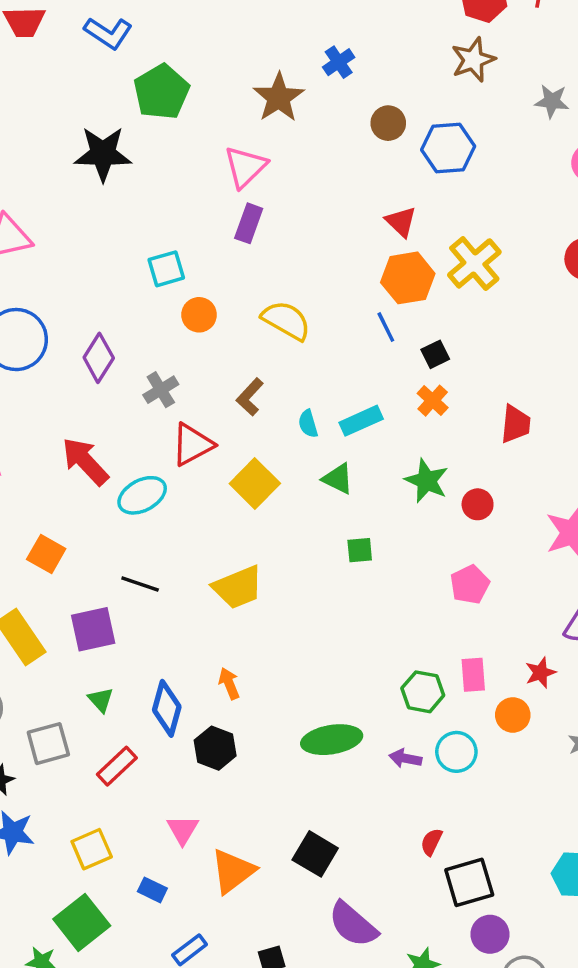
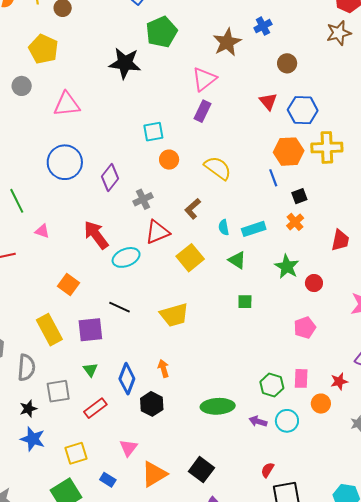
blue hexagon: (448, 148) -> (303, 110), moved
red triangle: (401, 222) -> (268, 101), moved
yellow cross: (474, 263) -> (327, 147), turned 32

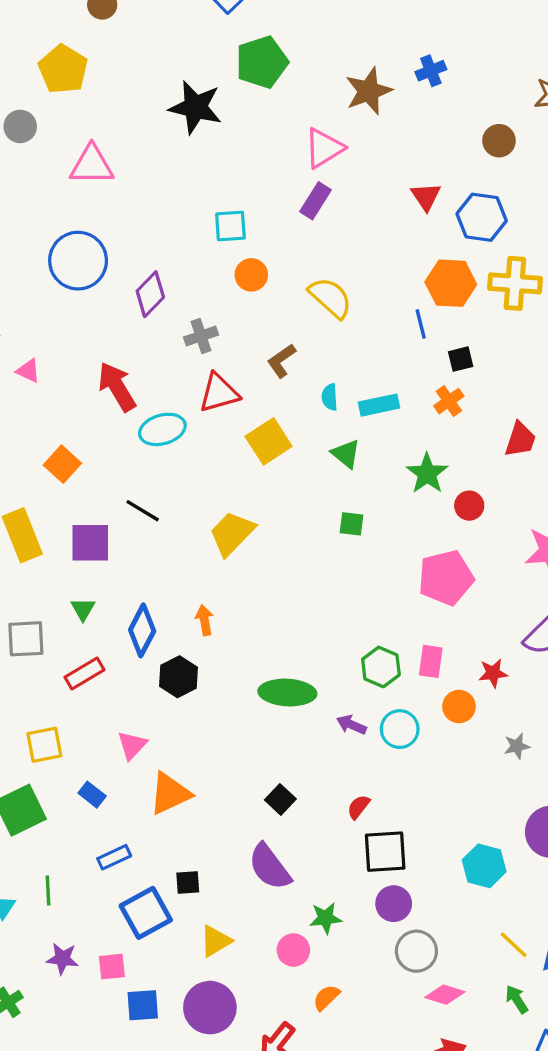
brown circle: (287, 63) -> (499, 141), moved
yellow trapezoid: (174, 315) -> (232, 533), turned 144
pink pentagon: (305, 328) -> (446, 578), size x1.5
black square: (201, 470) -> (280, 799), moved, size x0.7

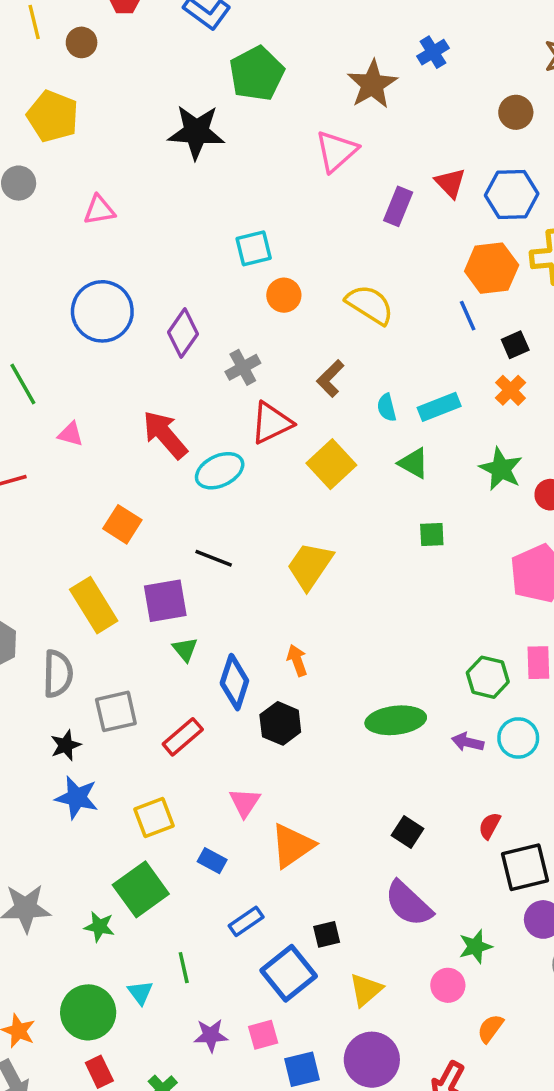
pink triangle: (92, 165) -> (99, 210), size x0.7
purple rectangle: (316, 201) -> (398, 206), moved
green triangle: (83, 609) -> (185, 649), moved

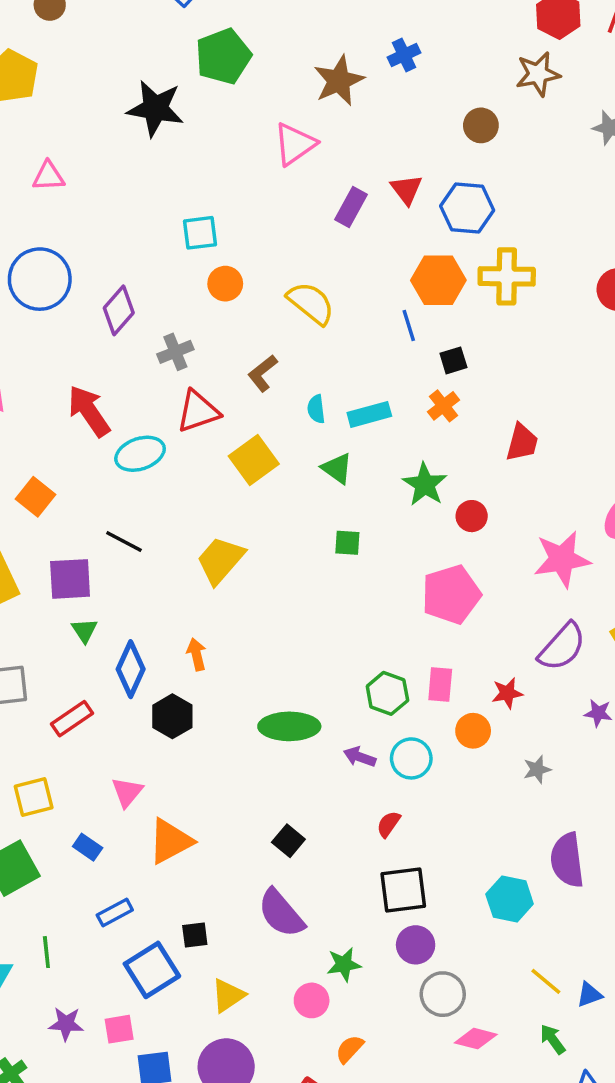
red semicircle: (490, 826) -> (388, 824), moved

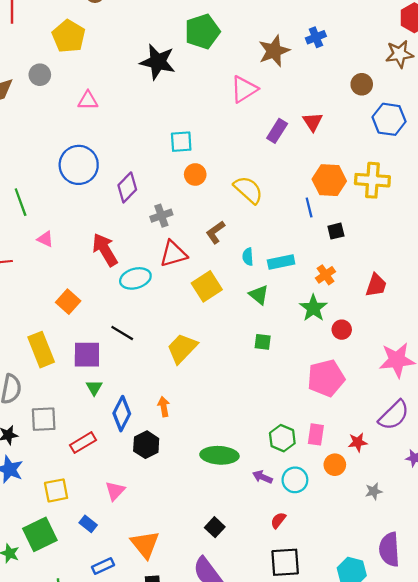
blue hexagon: (467, 208) -> (389, 119), moved
orange cross: (443, 406) -> (326, 275), moved
orange triangle: (170, 841) -> (145, 544), moved, turned -44

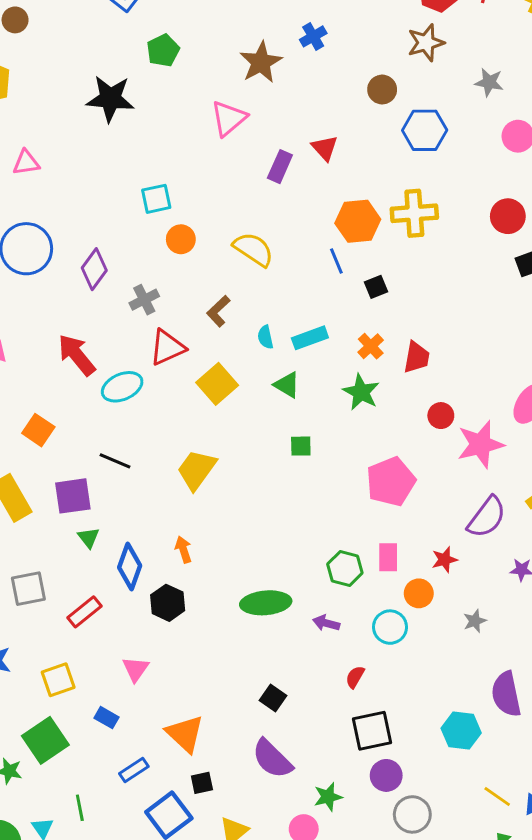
green pentagon: (202, 31) -> (163, 50), size x0.7
red trapezoid: (376, 285) -> (417, 357), moved
red circle: (342, 330) -> (441, 416), moved
cyan circle: (295, 480) -> (390, 627), moved

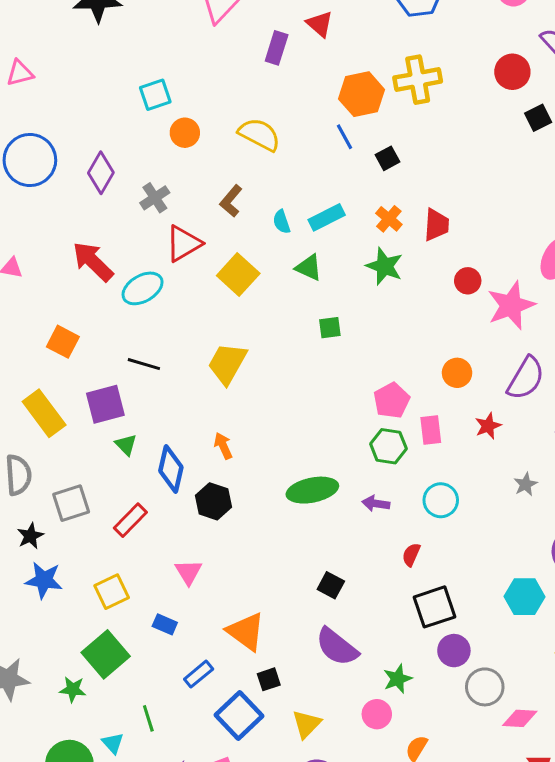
pink pentagon: (391, 482) -> (392, 400), moved, size x0.7
orange circle: (419, 593) -> (457, 373), moved

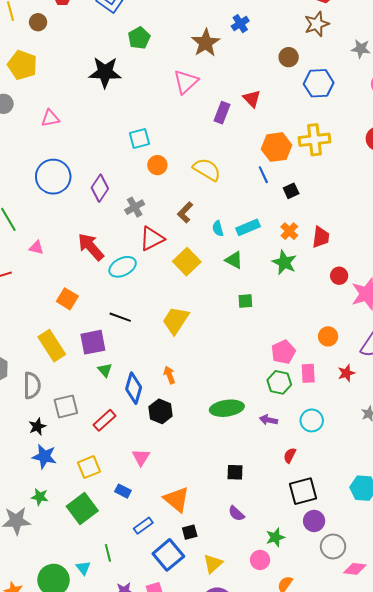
black square: (331, 585) -> (235, 472), turned -30
purple semicircle: (337, 647) -> (236, 513), size x0.6
green star: (73, 689) -> (40, 497), moved

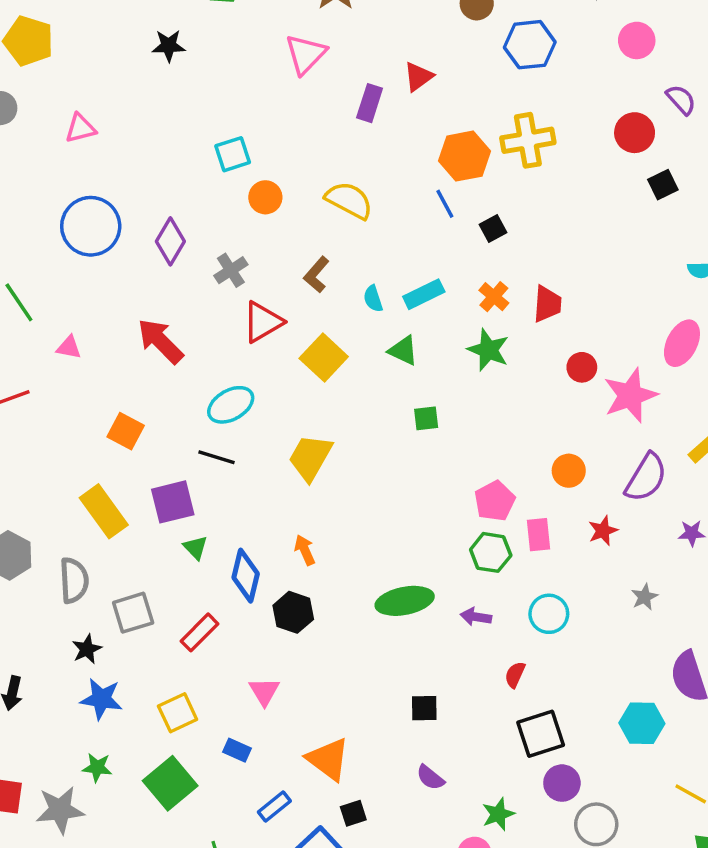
black star: (105, 72) -> (169, 46), size x0.6
red triangle: (252, 99) -> (418, 77), turned 42
cyan ellipse: (123, 267) -> (231, 405), moved

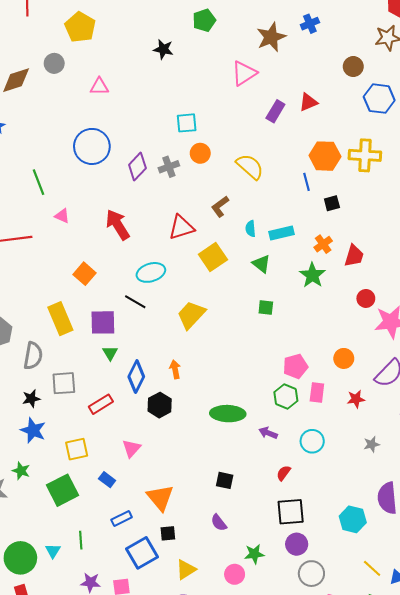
gray cross: (231, 270) -> (169, 167), moved

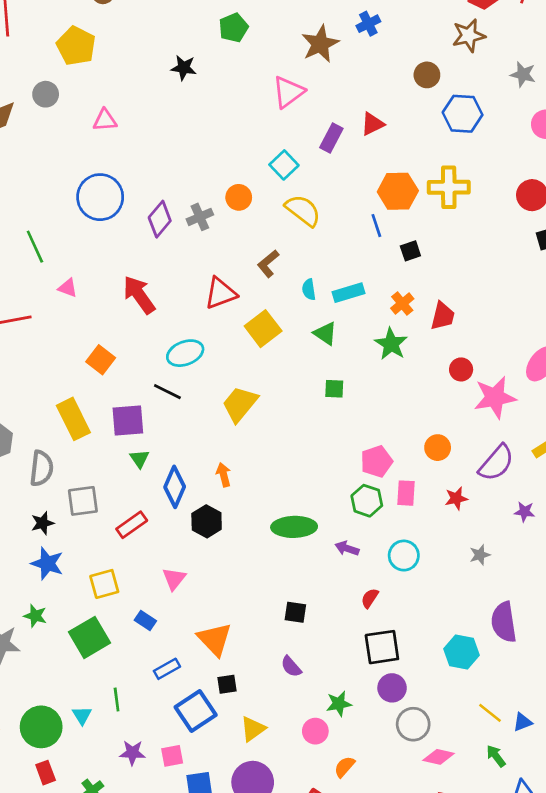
cyan square: (187, 123) -> (284, 165), moved, turned -35

